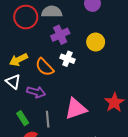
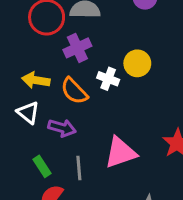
purple cross: (60, 35) -> (77, 48), moved
yellow circle: (96, 42) -> (137, 63), moved
yellow arrow: (18, 60) -> (36, 80), turned 36

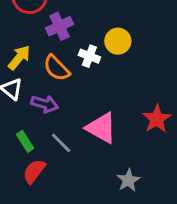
yellow arrow: (36, 80) -> (19, 58), turned 120
pink triangle: (120, 153) -> (101, 128), turned 48
gray line: (79, 168) -> (61, 143), turned -40

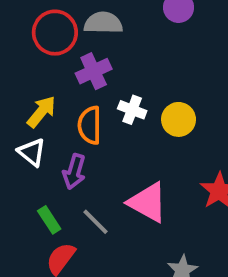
yellow circle: (118, 41) -> (179, 119), moved
orange semicircle: (57, 68) -> (90, 125), turned 44
purple arrow: (45, 104) -> (74, 172), turned 90

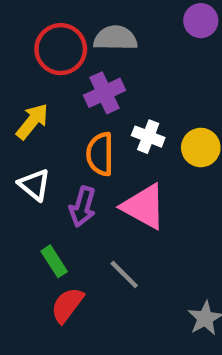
yellow arrow: (41, 112) -> (32, 121), moved
pink triangle: (148, 202) -> (144, 207), moved
gray line: (95, 222) -> (124, 274), moved

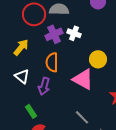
white cross: (148, 137) -> (74, 33), moved
pink triangle: (144, 207) -> (83, 79), moved
gray line: (124, 274) -> (82, 117), moved

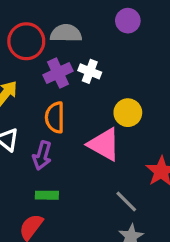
green rectangle: (31, 111) -> (47, 195), moved, turned -56
gray line: (82, 117) -> (126, 202), moved

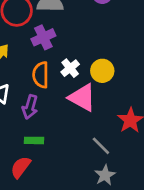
white cross: (90, 71) -> (70, 68), moved, turned 30

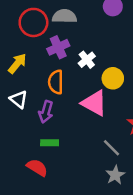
white cross: (70, 68) -> (87, 60), moved
red semicircle: (21, 167) -> (37, 168), turned 85

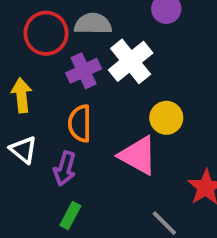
white cross: (87, 60) -> (131, 61), moved, size x1.6
yellow arrow: (17, 63) -> (22, 95), turned -45
green rectangle: (50, 143) -> (70, 216), turned -63

